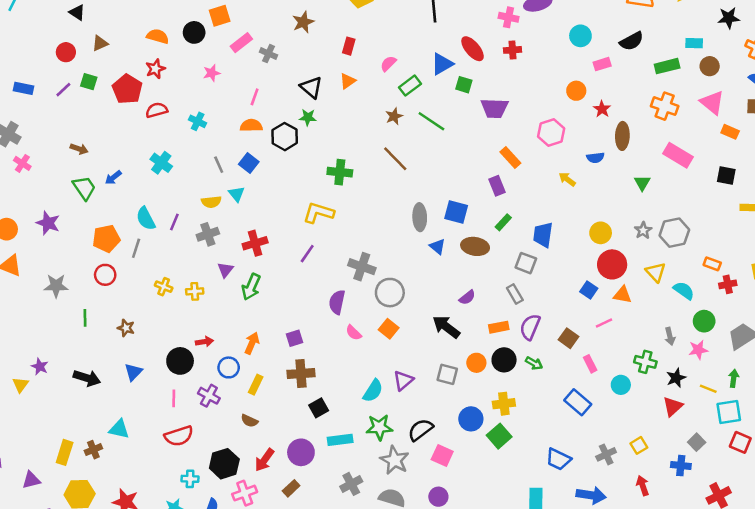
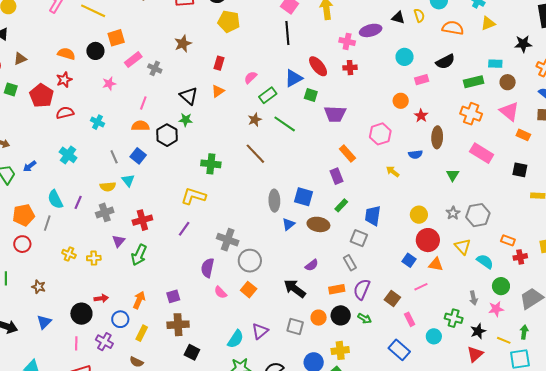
blue triangle: (438, 246) -> (288, 224), turned 40
black square: (319, 408) -> (192, 352), turned -35

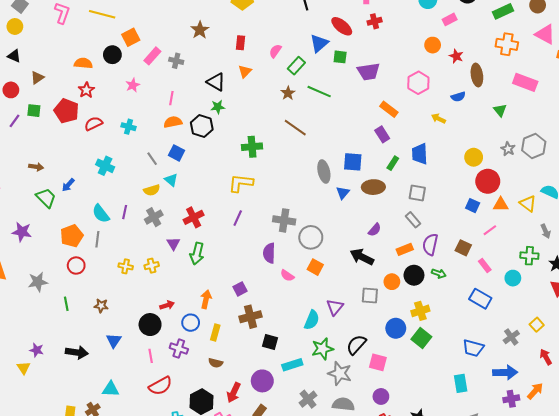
blue trapezoid: (373, 216) -> (420, 154), moved
yellow triangle: (463, 246) -> (528, 204), moved

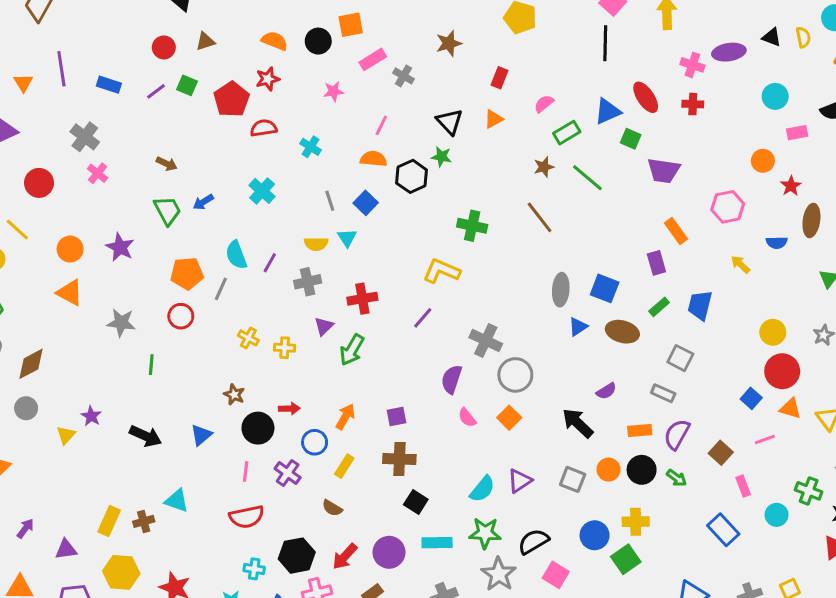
gray rectangle: (413, 220) -> (663, 393), turned -42
brown star: (101, 306) -> (234, 395), moved

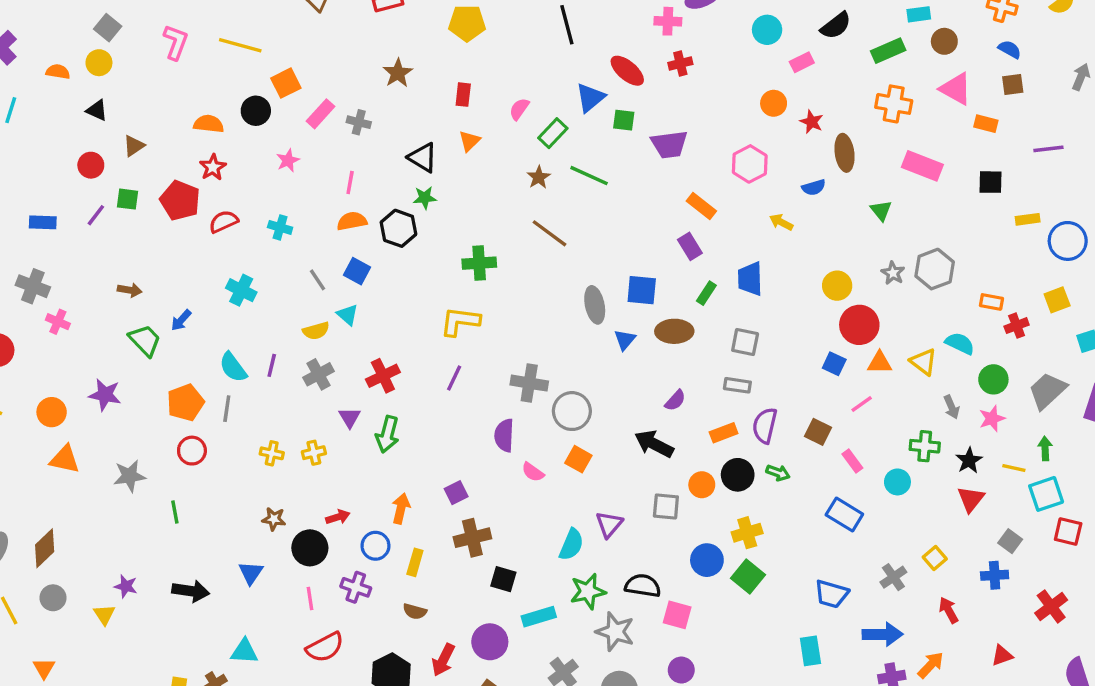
black semicircle: (533, 542) -> (643, 586), turned 56

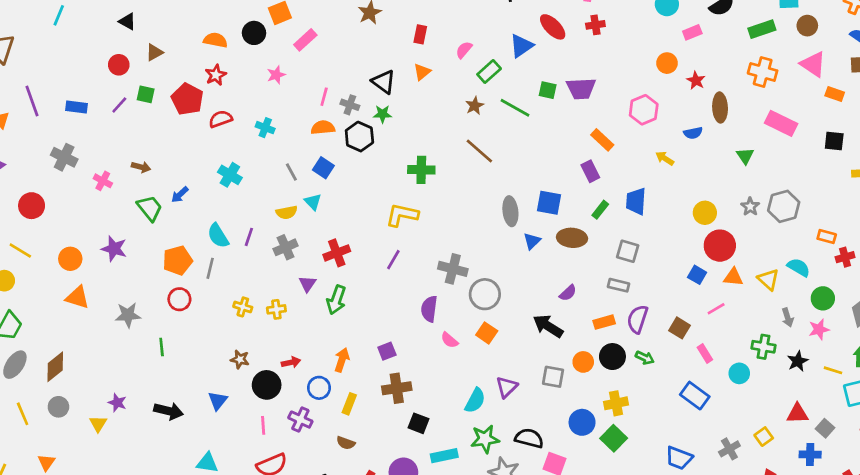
green square: (624, 120) -> (548, 90), moved
gray cross: (359, 122) -> (350, 105), moved
pink cross: (58, 322) -> (103, 181), moved
red triangle: (971, 499) -> (797, 414), moved, turned 45

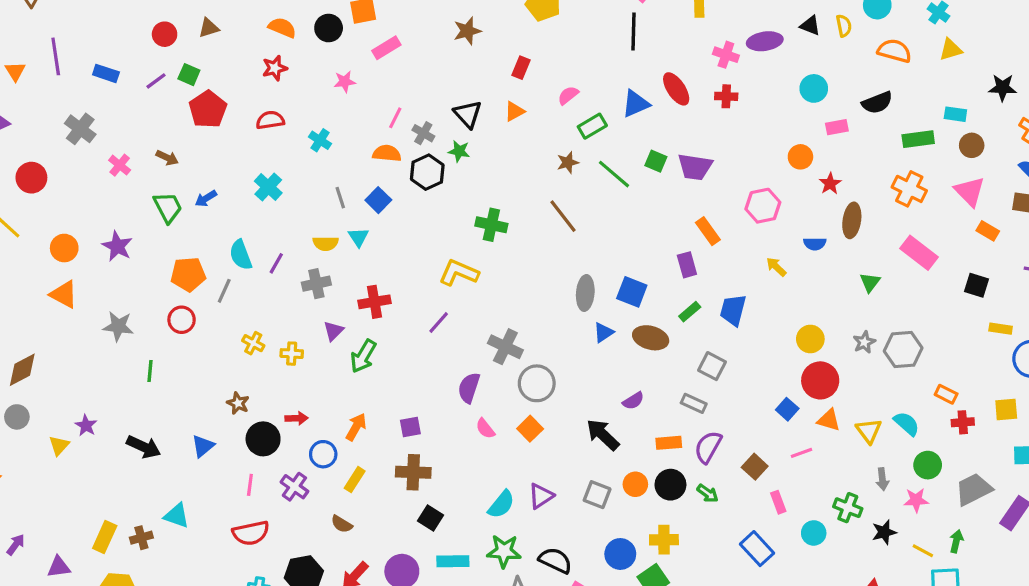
red pentagon: (187, 99) -> (208, 109), moved

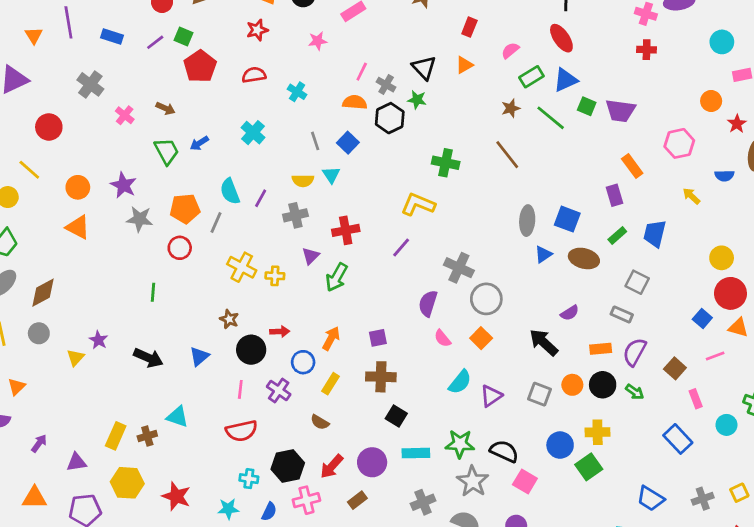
red ellipse: (676, 89) -> (561, 38), moved
blue triangle: (636, 104) -> (565, 80), moved
gray star: (118, 326) -> (140, 219), moved
yellow cross: (253, 343) -> (242, 267), size x1.5
cyan semicircle: (501, 504) -> (460, 382), moved

